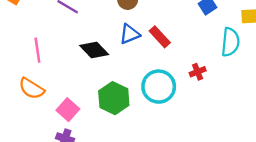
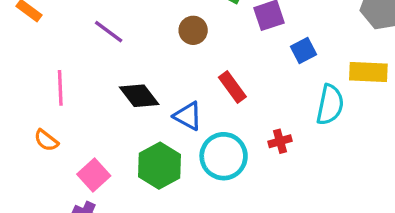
blue triangle: (130, 34) -> (188, 116), moved, turned 45
orange semicircle: (31, 89) -> (46, 140), size x0.7

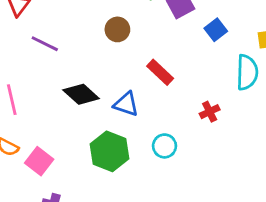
cyan circle: (224, 156) -> (164, 146), moved, size x0.6
pink square: (94, 175) -> (39, 161), moved

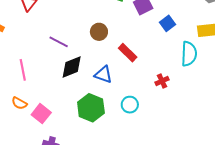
brown circle: (117, 29) -> (99, 32), moved
purple line: (45, 44) -> (59, 42), moved
black diamond: (81, 94) -> (72, 67), turned -65

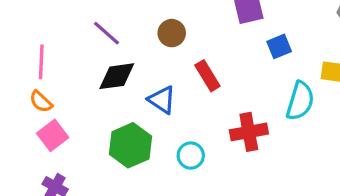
red cross: (162, 81) -> (249, 132), size x1.6
orange semicircle: (19, 103) -> (41, 102), moved

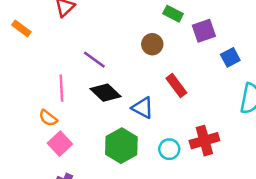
brown circle: (172, 33) -> (152, 44), moved
pink line: (41, 62) -> (61, 88), moved
black diamond: (117, 76) -> (106, 93), turned 56
red cross: (249, 132) -> (204, 141), moved

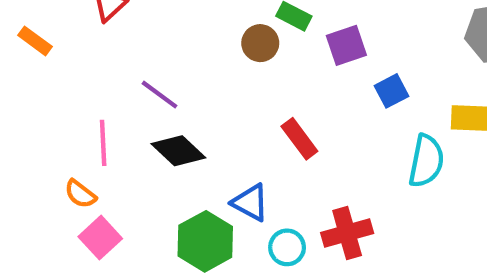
brown circle: (152, 44) -> (260, 43), moved
blue triangle: (143, 108) -> (250, 203), moved

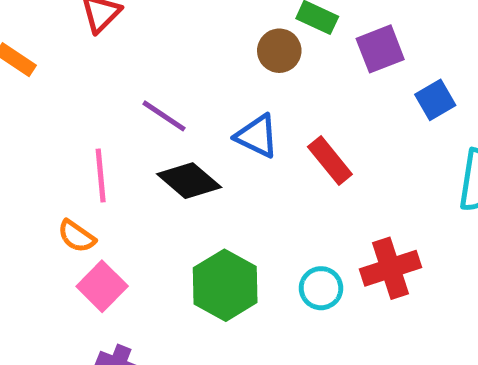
blue triangle: (250, 203) -> (257, 136), moved

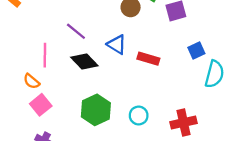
blue square: (435, 100) -> (196, 50), moved
red rectangle: (330, 161) -> (148, 59), turned -40
red cross: (391, 268) -> (184, 123), moved

